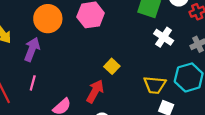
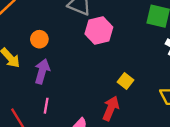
orange circle: (48, 19) -> (39, 39), moved, size x0.6

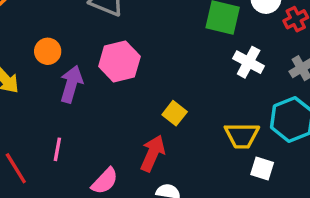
pink hexagon: (99, 31) -> (119, 61), moved
purple arrow: (42, 71) -> (71, 84), moved

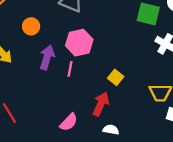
orange circle: (48, 51) -> (31, 26), moved
pink line: (57, 149) -> (70, 69), moved

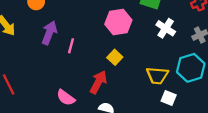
pink hexagon: (79, 43) -> (118, 22), moved
pink semicircle: (69, 122) -> (66, 98), turned 78

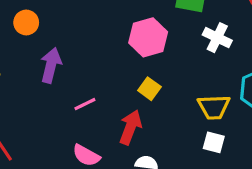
pink line: (71, 46) -> (85, 104), moved, turned 56
white square: (169, 98) -> (214, 142), moved

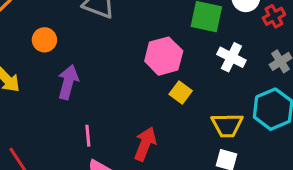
yellow square: (149, 89) -> (181, 93), moved
pink line: (85, 104) -> (88, 136), moved, turned -70

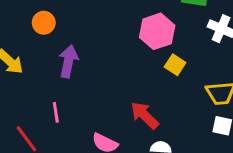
pink line: (88, 136) -> (56, 112), moved
red arrow: (145, 144) -> (145, 115), turned -64

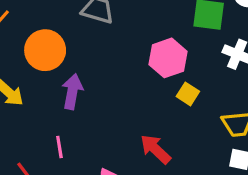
orange circle: (44, 23) -> (45, 50), size x1.6

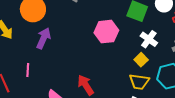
yellow square: (188, 94) -> (141, 60), moved

